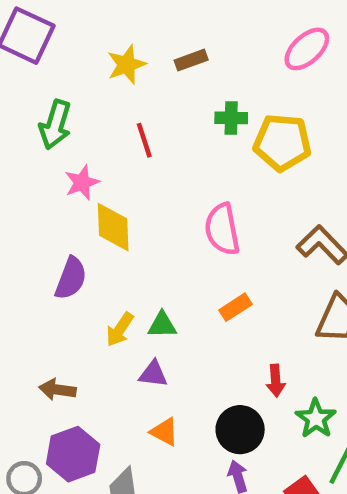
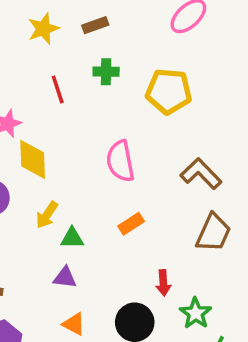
green cross: (231, 118) -> (106, 72), moved
yellow arrow: (120, 329) -> (47, 215), moved

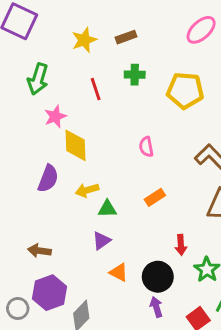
pink semicircle: (120, 161) -> (146, 147), size x0.6
yellow arrow: (47, 215) -> (87, 190), turned 40
purple triangle: (65, 277) -> (101, 241), turned -42
orange triangle: (74, 324) -> (119, 272), moved

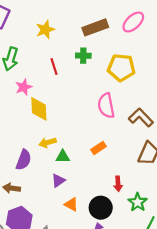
brown rectangle: (126, 37) -> (95, 27), moved, size x1.6
pink semicircle: (146, 147) -> (106, 106), moved, size x1.6
purple semicircle: (48, 179) -> (24, 160), moved

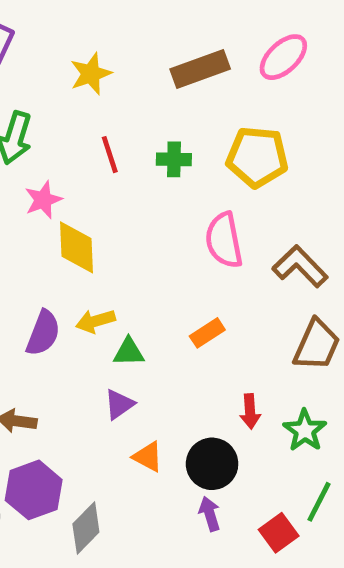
green cross: (83, 56) -> (174, 159), moved
purple semicircle: (24, 160) -> (43, 333), moved
green star: (138, 202) -> (305, 430), moved

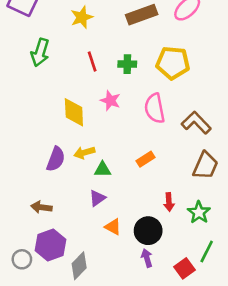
pink star: (43, 200) -> (110, 101), moved, turned -30

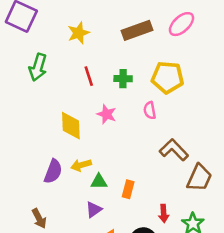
pink semicircle: (155, 108) -> (150, 110), moved, size x0.6
brown L-shape: (196, 123) -> (174, 150), moved
orange rectangle: (146, 159) -> (128, 189), moved, turned -42
brown arrow: (41, 207) -> (39, 218), turned -126

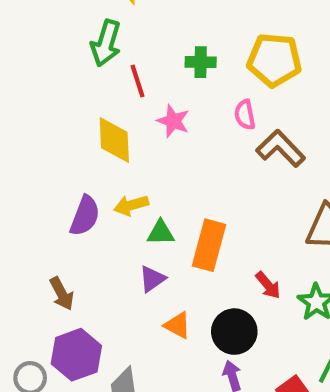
green arrow: (38, 67) -> (106, 43), moved
red line: (89, 76) -> (137, 81), moved
brown L-shape: (174, 150) -> (281, 148), moved
orange rectangle: (128, 189) -> (209, 245), size x1.6
red arrow: (164, 213) -> (268, 285), turned -36

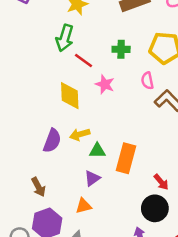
red line: (137, 81) -> (83, 61), turned -36
orange triangle: (177, 325) -> (83, 206), moved, turned -42
black circle: (234, 332) -> (155, 208), moved

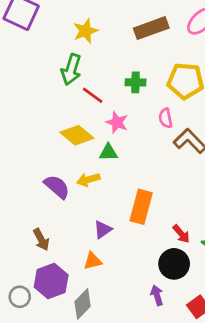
yellow diamond: (70, 96) -> (77, 135), turned -48
purple semicircle: (52, 141) -> (57, 187), turned -70
green triangle: (97, 151) -> (108, 152), moved

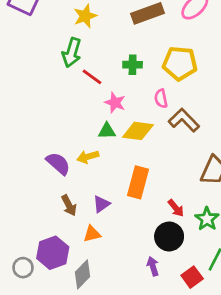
yellow diamond: (77, 135) -> (138, 131), moved, turned -32
brown arrow: (41, 240) -> (69, 205), moved

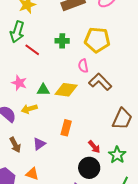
pink star: (115, 103) -> (19, 83), moved
orange rectangle: (138, 182) -> (66, 128), size x0.7
orange triangle: (92, 234) -> (32, 174), moved, turned 32

